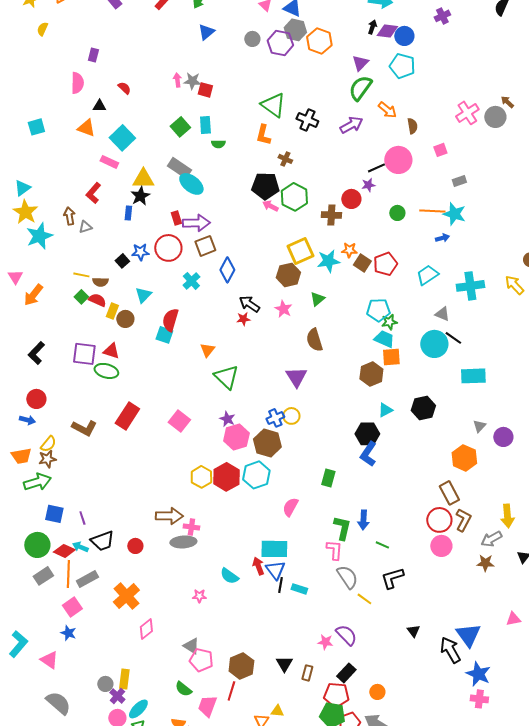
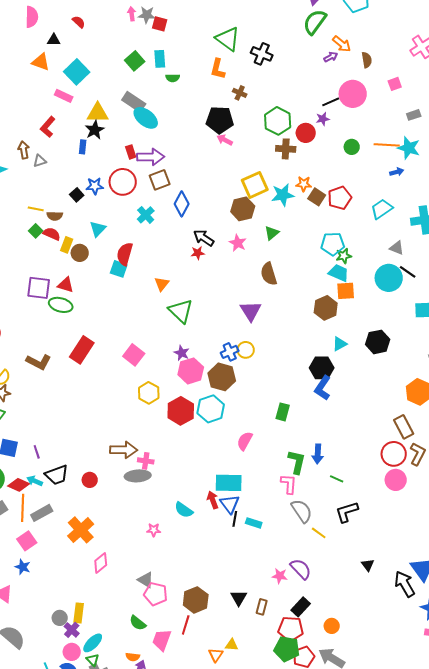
purple arrow: (351, 125) -> (331, 57), moved, size x0.6
green hexagon: (294, 197) -> (278, 121), moved
yellow hexagon: (201, 477) -> (149, 393), moved

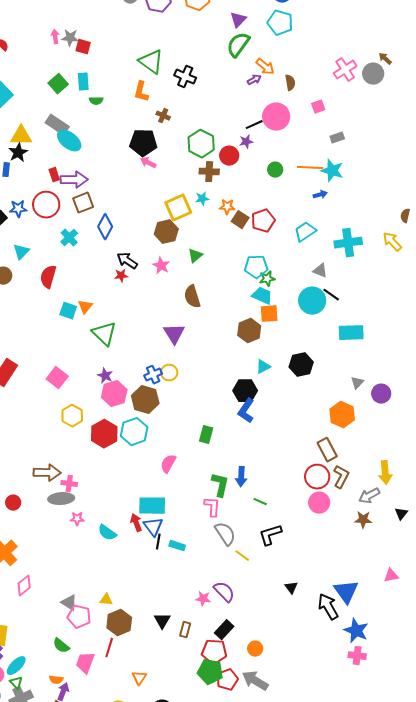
cyan star: (283, 195) -> (202, 199), moved, size x0.6
cyan square: (119, 269) -> (68, 311), moved
pink star: (154, 530) -> (77, 519), moved
yellow triangle: (232, 645) -> (106, 600), moved

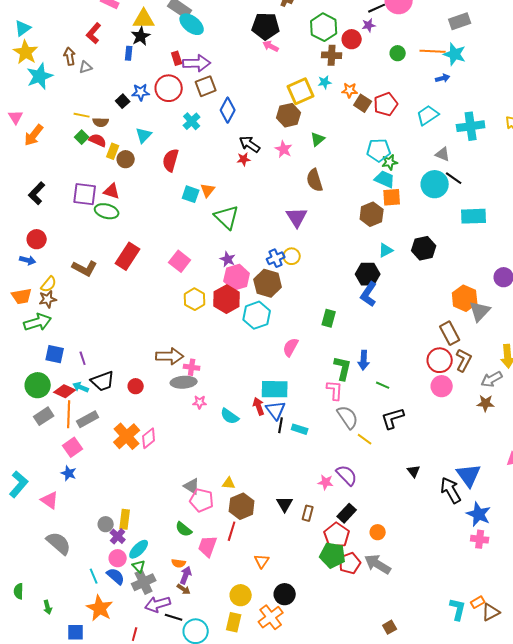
gray rectangle: (337, 138) -> (460, 21), size x1.5
gray triangle: (357, 383) -> (480, 311), moved, size x1.6
red hexagon: (104, 434) -> (227, 299), moved
pink diamond: (24, 586) -> (149, 438), moved
red pentagon: (214, 652) -> (337, 535), turned 30

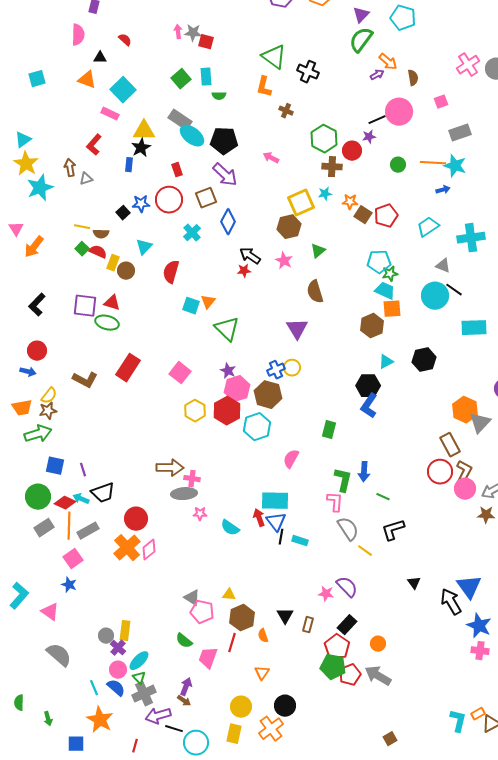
black pentagon: (266, 26) -> (224, 141), moved
purple arrow: (197, 63) -> (225, 175), moved, turned 44
red circle: (136, 386) -> (136, 519), moved, size x1.5
pink circle: (442, 386) -> (465, 489), moved
orange semicircle: (179, 563) -> (263, 636), moved, turned 64

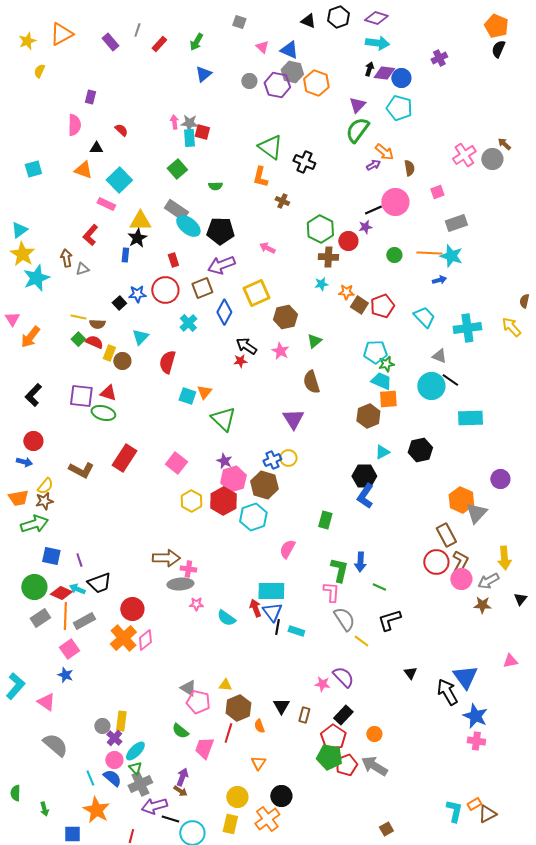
cyan rectangle: (206, 77) -> (189, 138), moved
purple arrow: (225, 175) -> (221, 265), turned 116
yellow square: (301, 203) -> (256, 293), moved
cyan trapezoid: (428, 227) -> (424, 317), turned 80

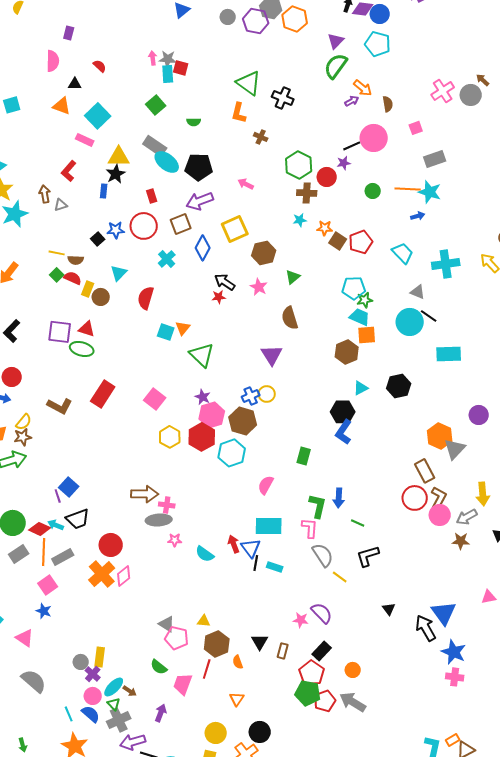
blue square: (51, 556) -> (69, 487), moved, turned 30
cyan rectangle: (271, 591) -> (269, 526), moved
brown arrow: (180, 791) -> (130, 691), moved

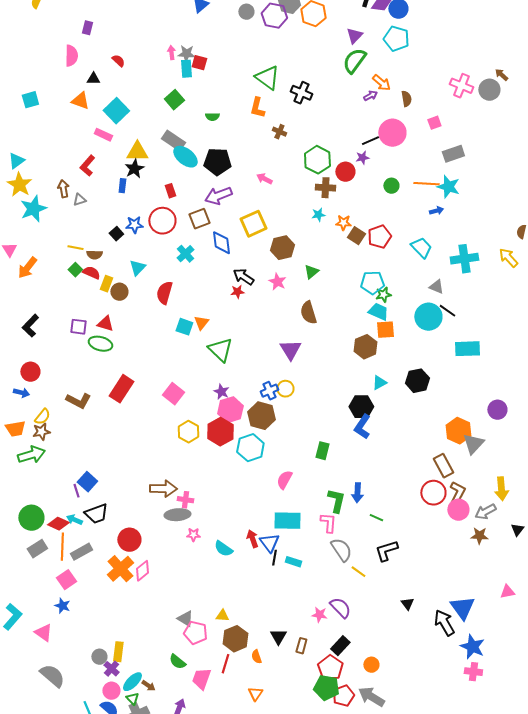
pink cross: (443, 91) -> (461, 86), turned -35
blue diamond: (203, 248) -> (221, 243), turned -35
purple square: (60, 332) -> (78, 327), size x0.7

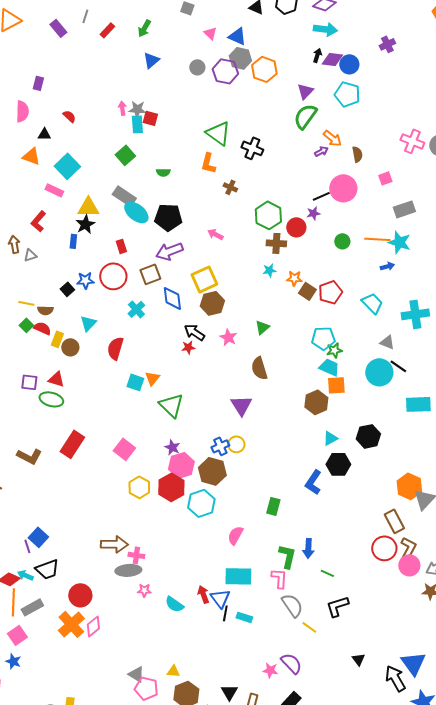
brown hexagon: (282, 248) -> (212, 303), moved
black hexagon: (361, 407) -> (338, 464), moved

